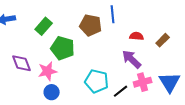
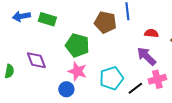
green rectangle: (44, 26) -> (47, 19), moved, turned 66
pink star: (48, 71) -> (77, 71), moved, turned 30
cyan pentagon: (97, 81) -> (111, 78), turned -30

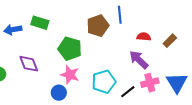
blue arrow: (21, 16) -> (13, 30), moved
brown pentagon: (105, 22) -> (98, 26), turned -30

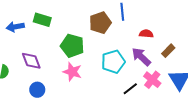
brown rectangle: (170, 41) -> (168, 51), moved
cyan pentagon: (104, 82) -> (113, 62), moved
pink cross: (150, 83) -> (152, 80), turned -36
blue circle: (59, 93) -> (37, 90), moved

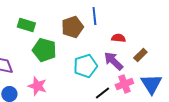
green rectangle: (42, 20) -> (26, 25), moved
pink star: (72, 72) -> (37, 86), moved
pink cross: (152, 80) -> (124, 84), turned 30

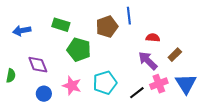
cyan pentagon: (85, 66) -> (105, 83), moved

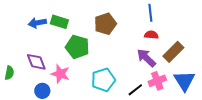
blue line: (129, 16) -> (150, 13), moved
blue arrow: (22, 31) -> (37, 23), moved
brown rectangle: (175, 55) -> (173, 52), size x1.5
pink star: (72, 86) -> (60, 74), moved

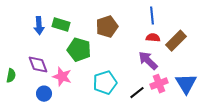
blue arrow: (37, 23) -> (39, 26), turned -84
brown rectangle: (173, 52) -> (176, 41), moved

